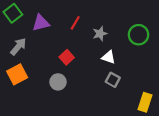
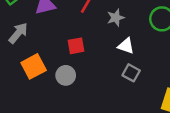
red square: (67, 57) -> (76, 46), turned 32
orange square: (17, 74) -> (34, 66), moved

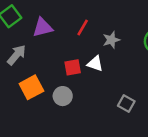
white triangle: (126, 46) -> (95, 64), moved
gray square: (131, 73) -> (126, 104), moved

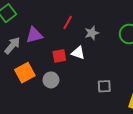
purple triangle: (43, 27) -> (34, 35), moved
gray square: (126, 104) -> (104, 86), turned -32

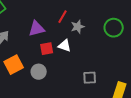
red line: (68, 23) -> (63, 17), moved
purple triangle: (34, 35) -> (37, 29), moved

